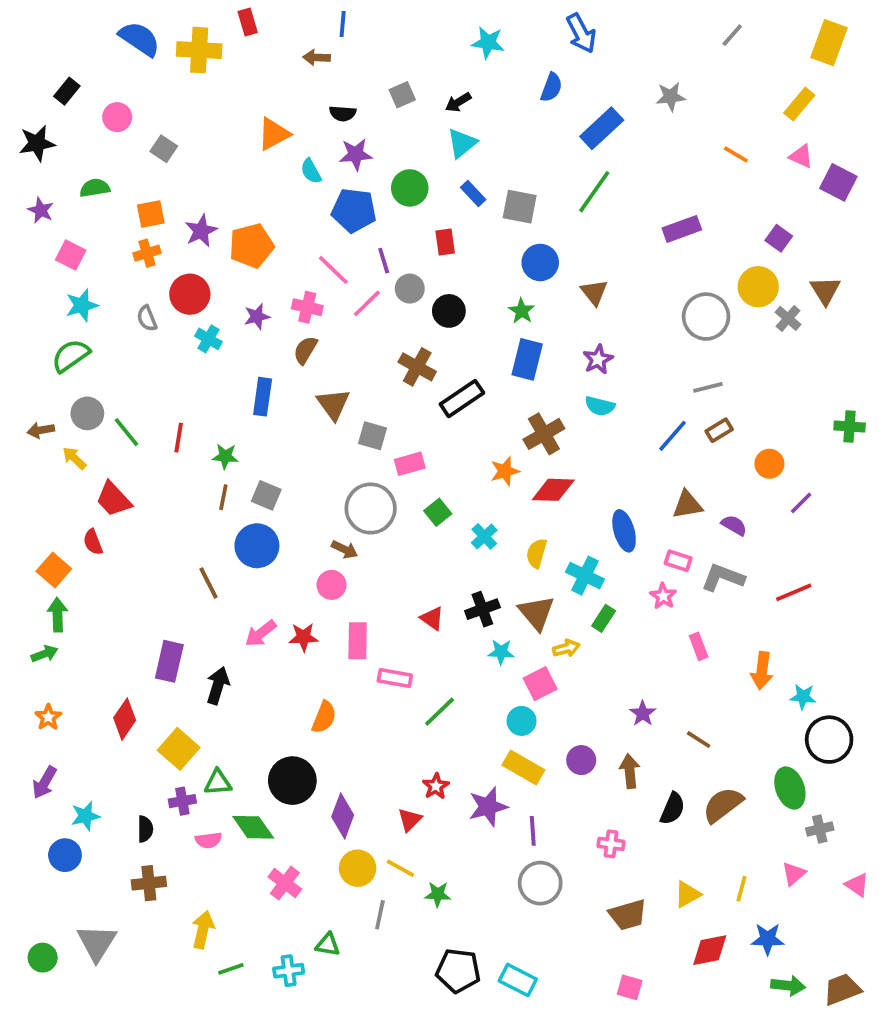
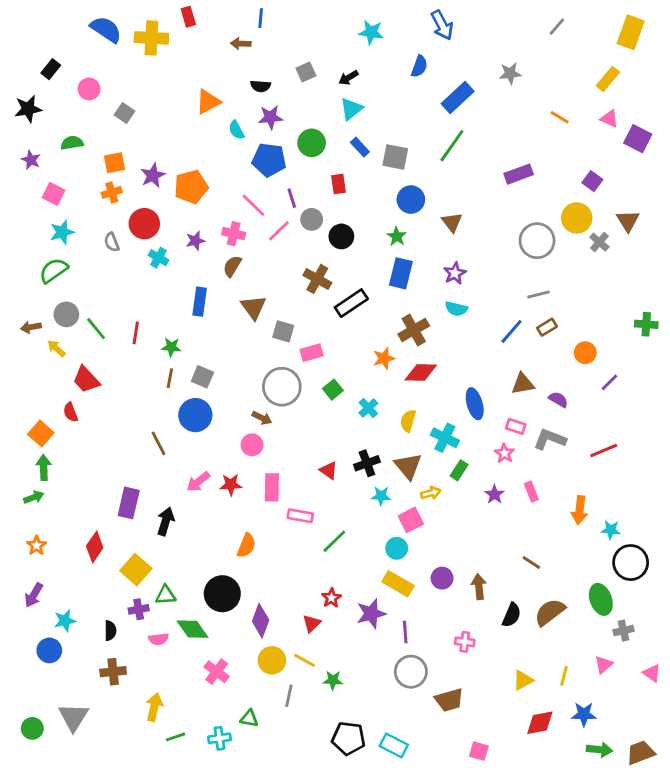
purple star: (643, 713) -> (495, 494), moved
brown trapezoid: (628, 915) -> (449, 700), moved

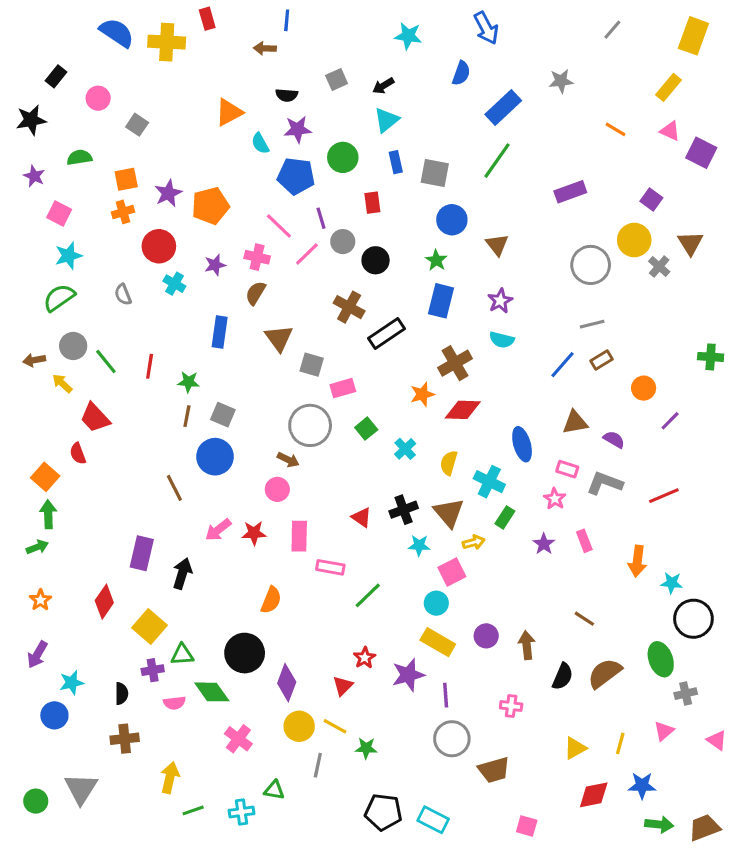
blue rectangle: (360, 147) -> (396, 162), turned 30
gray semicircle: (112, 242) -> (123, 295), moved

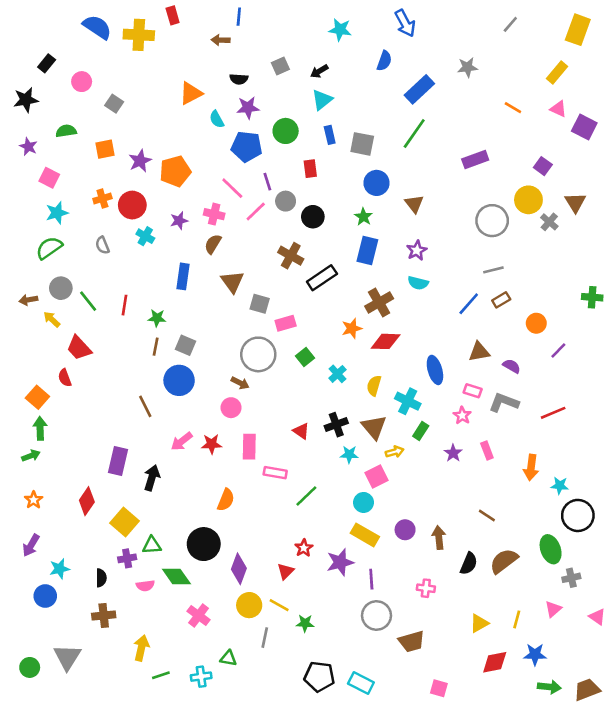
orange cross: (123, 212) -> (102, 199), moved

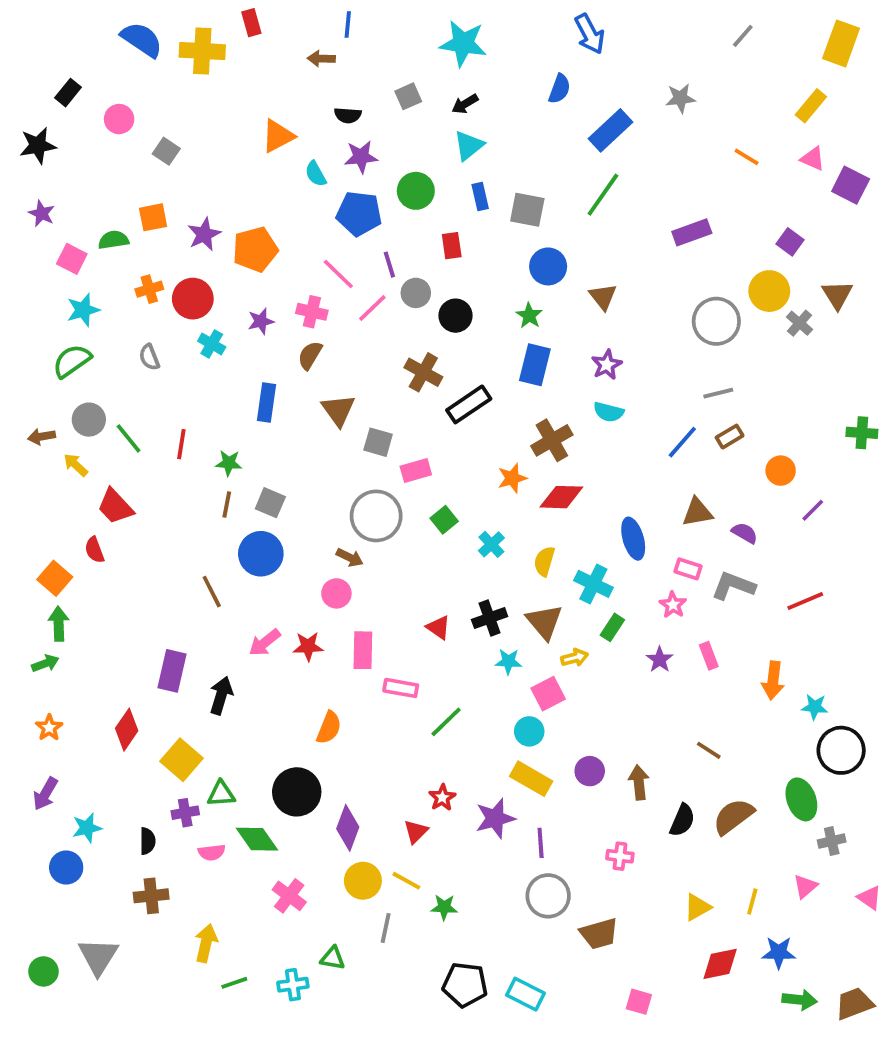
cyan star: (340, 30) -> (463, 43), moved, size x1.4
green semicircle: (66, 131) -> (113, 240), moved

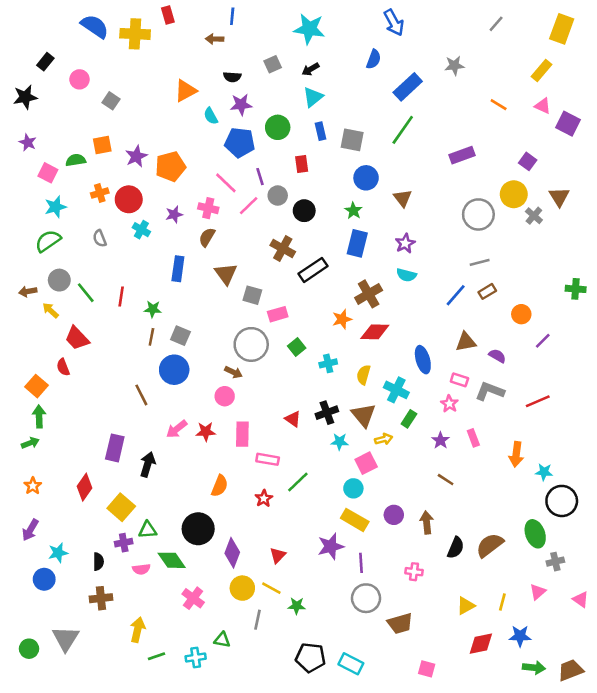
cyan cross: (491, 544) -> (328, 363), turned 30
brown line: (709, 750) -> (446, 480), moved
red star: (442, 798) -> (264, 498), moved

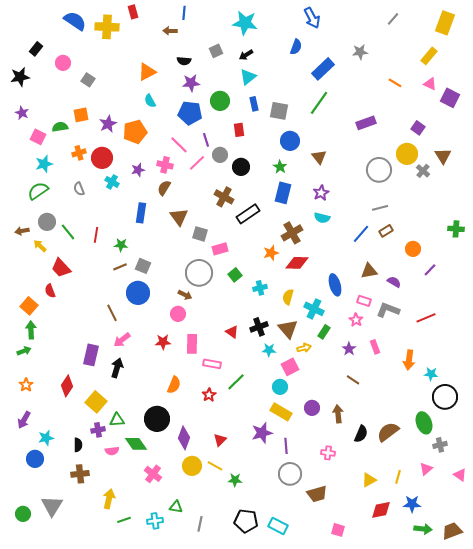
cyan semicircle: (211, 116) -> (150, 101), moved
brown line: (151, 337) -> (120, 267), turned 56
pink arrow: (177, 429) -> (122, 340), moved
gray line: (257, 620) -> (200, 524), moved

